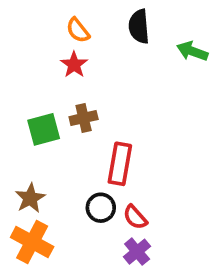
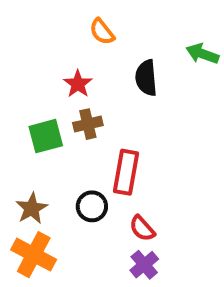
black semicircle: (139, 26) -> (146, 78), moved
orange semicircle: (78, 30) -> (102, 32), moved
red star: (74, 65) -> (78, 84), moved
black circle: (101, 208) -> (92, 206), moved

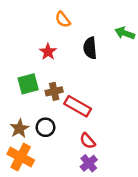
brown cross: (88, 124) -> (54, 91), moved
red rectangle: (126, 172) -> (78, 106), turned -70
black circle: (92, 206) -> (45, 127), moved

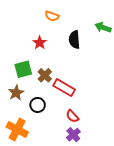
orange semicircle: (63, 20) -> (52, 16), turned -32
brown cross: (54, 91) -> (45, 75), turned -32
brown star: (19, 129) -> (16, 93), moved

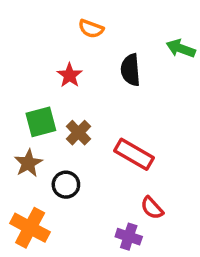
red rectangle: (64, 88) -> (134, 154), moved
red semicircle: (72, 116) -> (152, 208), moved
purple cross: (73, 135) -> (129, 237), turned -32

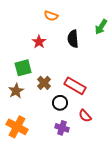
green arrow: (181, 48) -> (101, 27), turned -77
brown cross: (78, 133) -> (44, 83), moved
black circle: (66, 185) -> (60, 103), moved
purple cross: (129, 237) -> (62, 128), moved

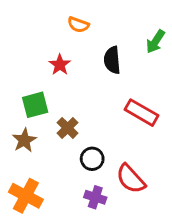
red rectangle: (75, 86) -> (141, 113), moved
red semicircle: (85, 116) -> (131, 179), size x1.5

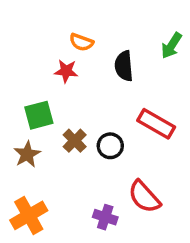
orange semicircle: (78, 25) -> (81, 42), moved
red star: (60, 65) -> (66, 71), turned -30
black circle: (92, 159) -> (110, 146), moved
orange cross: (26, 196) -> (29, 215), turned 32

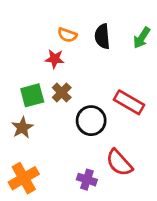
black semicircle: (124, 66) -> (102, 36), moved
brown cross: (75, 141) -> (62, 93), moved
black circle: (110, 146) -> (91, 121), size x1.4

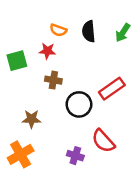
brown cross: (62, 93) -> (53, 80), turned -35
green square: (32, 95) -> (17, 61), moved
red rectangle: (129, 102) -> (112, 89), turned -65
brown star: (22, 128) -> (31, 119), moved, turned 30

